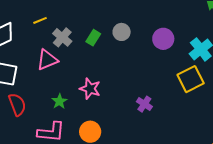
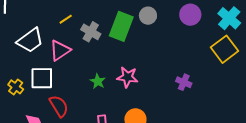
green rectangle: (93, 38) -> (121, 26), size x1.8
pink triangle: (47, 60) -> (60, 50), moved
green star: (59, 101) -> (98, 81), moved

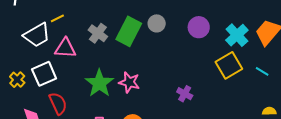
yellow line: (66, 19) -> (57, 18), moved
pink triangle: (60, 50) -> (65, 48), turned 30
white square: (42, 78) -> (44, 74), turned -30
green star: (98, 81) -> (99, 83), size x1.8

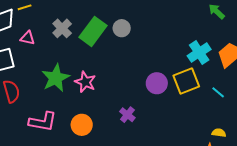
purple circle: (199, 27) -> (157, 83), moved
pink triangle: (65, 48) -> (28, 38), size x0.7
purple cross: (185, 94) -> (127, 115), moved

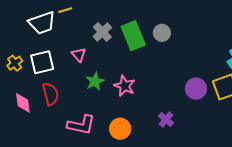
green rectangle: (93, 31) -> (133, 36), turned -60
pink triangle: (28, 38) -> (79, 55), moved, turned 35
green star: (56, 78) -> (95, 81), size x0.7

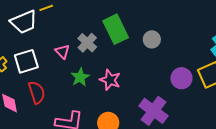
gray cross: (102, 32) -> (87, 43), moved
gray circle: (162, 33) -> (152, 39), moved
purple cross: (166, 119) -> (153, 111), size x1.8

